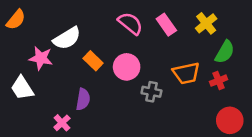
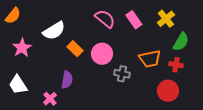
pink star: (41, 58) -> (22, 48), moved, turned 30
red cross: (219, 81) -> (176, 65), turned 32
white trapezoid: (22, 88) -> (18, 85), moved
red circle: (230, 120) -> (168, 91), moved

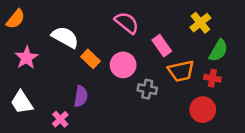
pink rectangle: (134, 20) -> (162, 46), moved
white semicircle: (54, 31) -> (65, 37), turned -120

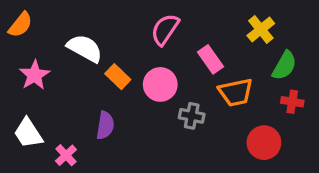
pink semicircle: (127, 23) -> (165, 29), turned -95
red cross: (212, 78) -> (292, 102), moved
pink cross: (60, 119) -> (66, 155), moved

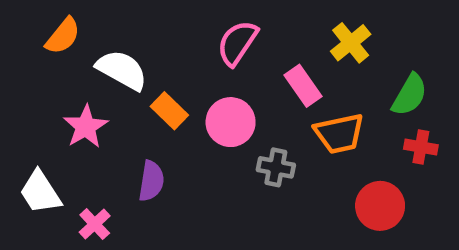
orange semicircle: (20, 25) -> (63, 36), moved
yellow cross: (261, 29) -> (351, 43), moved
pink star: (35, 75) -> (86, 127), moved

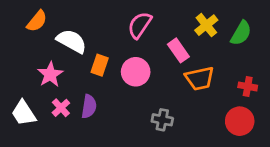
green semicircle: (410, 95) -> (241, 33), moved
orange rectangle: (169, 111) -> (100, 65), turned 65
gray cross: (276, 167) -> (162, 120), moved
red circle: (380, 206) -> (240, 121), moved
pink cross: (95, 224) -> (61, 108), moved

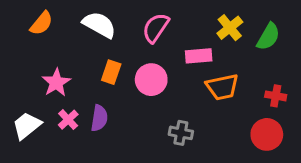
white semicircle: (72, 41) -> (99, 25), moved
pink rectangle: (178, 50) -> (199, 56), turned -60
white trapezoid: (24, 113) -> (27, 126), turned 84

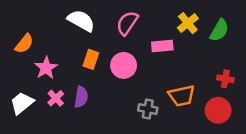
orange semicircle: (42, 23) -> (24, 44), moved
orange trapezoid: (222, 87) -> (182, 96), moved

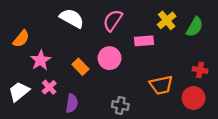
orange rectangle: (91, 59) -> (80, 67), moved, turned -63
purple semicircle: (81, 97) -> (72, 103), moved
gray cross: (148, 109) -> (120, 106), moved

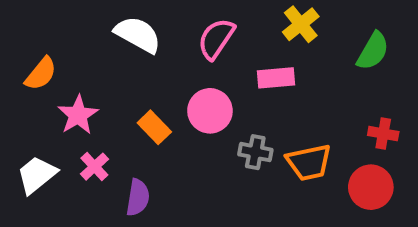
yellow cross: (167, 20) -> (301, 24), moved
gray cross: (120, 106) -> (255, 152), moved

